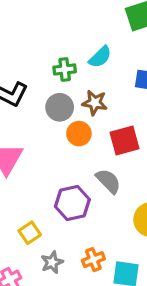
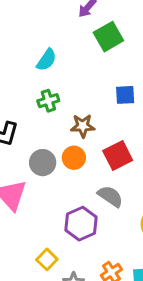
cyan semicircle: (100, 57) -> (47, 60), moved
gray circle: (60, 107) -> (43, 163), moved

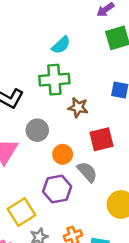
green cross: (48, 101) -> (54, 80), size x1.6
orange circle: (74, 158) -> (63, 154), moved
yellow square: (47, 259) -> (22, 212), size x1.5

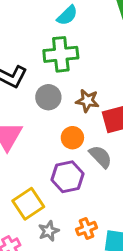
brown star: (78, 107) -> (87, 101), moved
gray circle: (37, 130) -> (48, 97), moved

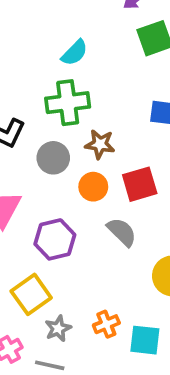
brown star: (87, 101) -> (100, 144), moved
orange circle: (72, 138) -> (93, 187), moved
purple hexagon: (67, 177) -> (55, 239), moved

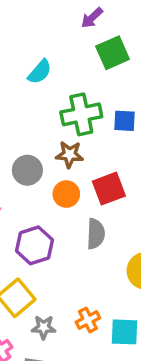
green cross: (68, 103) -> (81, 114), moved
gray semicircle: (122, 232) -> (96, 234), turned 52
gray star: (58, 328) -> (44, 327), turned 30

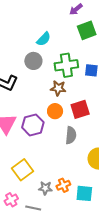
gray circle: (27, 170) -> (33, 61), moved
purple hexagon: (34, 245) -> (33, 125), moved
gray star: (44, 327) -> (45, 188), moved

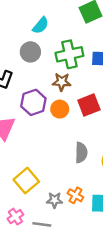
purple hexagon: (33, 125) -> (33, 102), moved
gray semicircle: (71, 135) -> (81, 153), moved
orange cross: (63, 185) -> (75, 195), turned -32

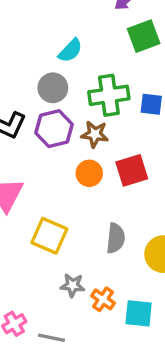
purple hexagon: (33, 102) -> (54, 129), moved
yellow square: (26, 181) -> (49, 236), moved, turned -30
gray star: (55, 200) -> (73, 285), moved

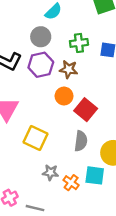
green cross: (109, 95) -> (79, 43), size x0.7
red square: (132, 170) -> (86, 110), moved, turned -35
cyan square: (139, 313) -> (95, 175), moved

